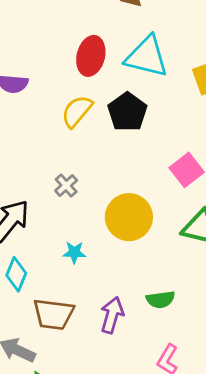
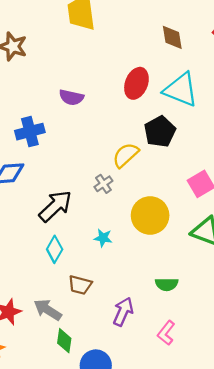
yellow semicircle: (77, 111) -> (126, 155), moved
brown trapezoid: (53, 314) -> (80, 285), size x0.7
purple arrow: (112, 315) -> (123, 312), moved

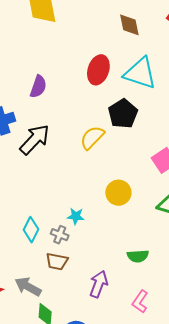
purple semicircle: (71, 97) -> (38, 87), turned -80
gray cross: (103, 184) -> (60, 235), moved, turned -30
black arrow: (55, 206) -> (35, 139), moved
yellow circle: (150, 215) -> (118, 193), size x0.7

